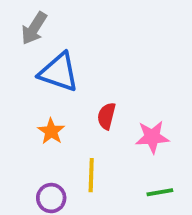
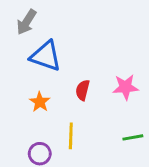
pink star: (152, 137) -> (125, 87), moved
green line: (160, 192) -> (133, 137), moved

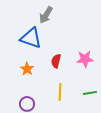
gray arrow: (26, 22) -> (46, 15), moved
yellow line: (71, 136) -> (60, 92), moved

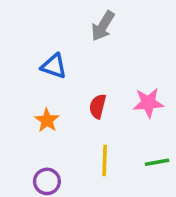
gray arrow: (46, 15) -> (103, 26), moved
blue triangle: (31, 38) -> (54, 66), size x0.7

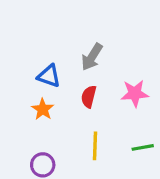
gray arrow: (103, 26) -> (92, 57), moved
blue triangle: (54, 66) -> (49, 76), moved

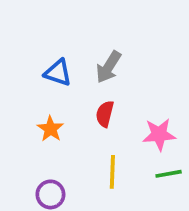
blue triangle: (49, 76) -> (58, 73), moved
pink star: (135, 93) -> (159, 134), moved

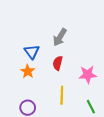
blue triangle: (58, 73) -> (32, 52), moved, turned 35
green line: (169, 174) -> (91, 107), moved, turned 72

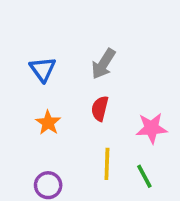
blue triangle: (32, 52) -> (43, 69), moved
green line: (91, 107) -> (144, 176), moved

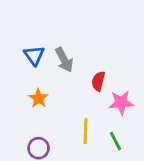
gray arrow: (103, 64) -> (64, 60), moved, turned -60
red semicircle: (100, 108) -> (98, 81), moved

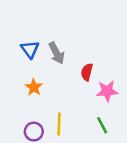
yellow line: (86, 131) -> (59, 124), moved

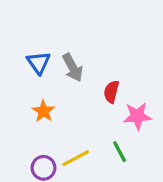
yellow line: (59, 124) -> (76, 158), turned 60
green line: (102, 125) -> (120, 152), moved

